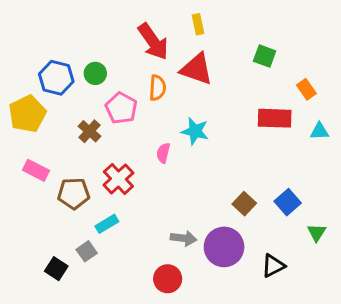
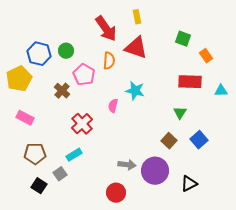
orange rectangle: (306, 89) -> (206, 56), moved
brown pentagon: (74, 193) -> (35, 154), moved
green triangle: (317, 232) -> (180, 113), moved

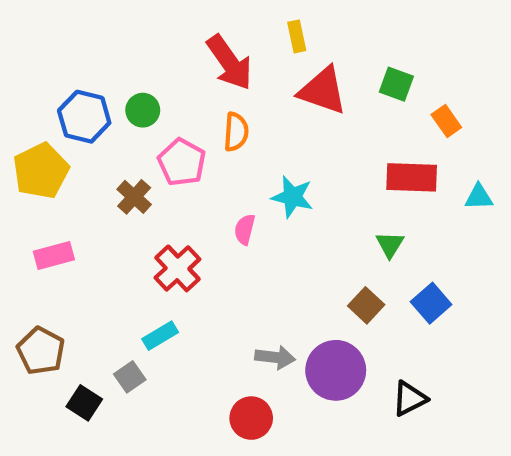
red triangle: (136, 48) -> (323, 91), moved
pink rectangle: (25, 118) -> (54, 255), turned -42
brown pentagon: (35, 154) -> (41, 351), moved, turned 30

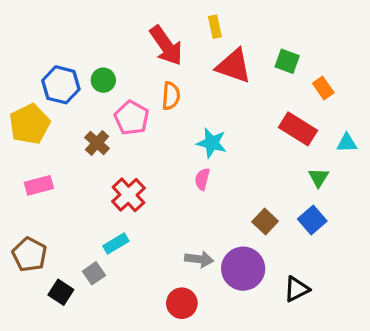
red rectangle: (412, 177) -> (298, 129), turned 30
pink semicircle: (245, 229) -> (202, 179), moved
green triangle: (390, 245) -> (319, 178), moved

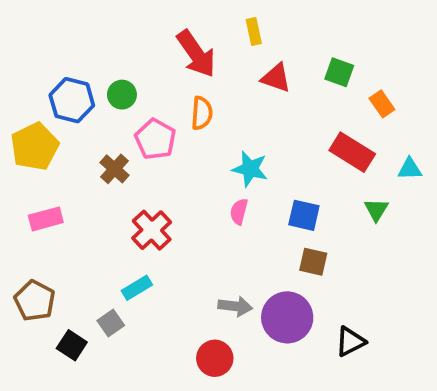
red triangle: (234, 66) -> (276, 78), size x0.7
blue square: (312, 220) -> (304, 215), moved, turned -36
brown square: (265, 222) -> (313, 262), turned -30

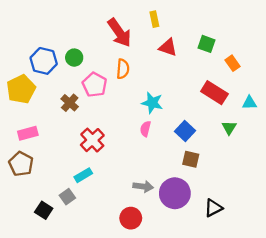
blue square: (304, 215) -> (185, 131), turned 30
brown pentagon: (35, 301) -> (21, 164), moved

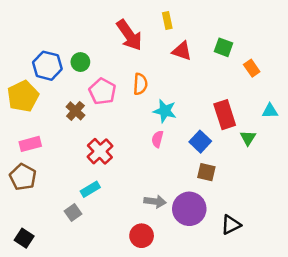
orange semicircle: (123, 69) -> (140, 84), moved
red rectangle: (214, 93) -> (225, 115), moved, turned 40
black square: (44, 210) -> (24, 238), moved

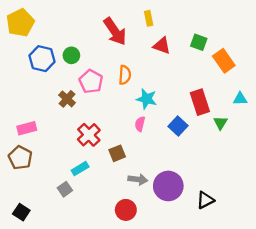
orange rectangle: (252, 68) -> (224, 61), size x1.5
yellow pentagon: (23, 96) -> (20, 23), moved
brown square: (206, 172) -> (117, 153), moved, turned -35

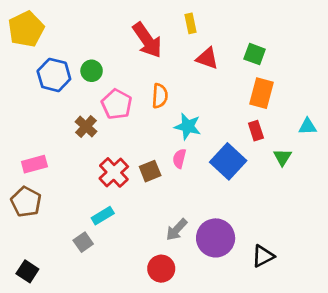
orange rectangle: (224, 61) -> (262, 93), moved, turned 50
red rectangle: (200, 102) -> (256, 131), size x0.6
blue square: (178, 126) -> (228, 161), size x1.4
brown square: (117, 153) -> (150, 171), moved
gray arrow: (138, 179) -> (177, 230), turned 126

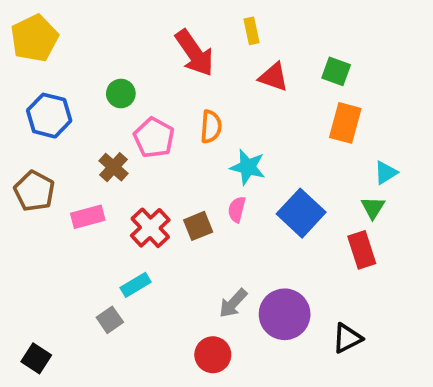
blue hexagon: (54, 75) -> (49, 116), moved
cyan triangle: (307, 127) -> (386, 173), moved, turned -30
red rectangle: (256, 131) -> (362, 250), moved, size x1.4
pink rectangle: (34, 164) -> (88, 217), moved
brown pentagon: (26, 202) -> (34, 191), moved

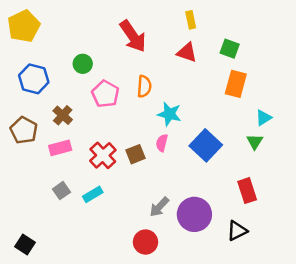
yellow rectangle: (251, 31) -> (191, 20), moved
brown cross: (113, 167) -> (63, 115), moved
red rectangle: (362, 250) -> (247, 191), moved
gray square: (110, 320) -> (61, 191), moved

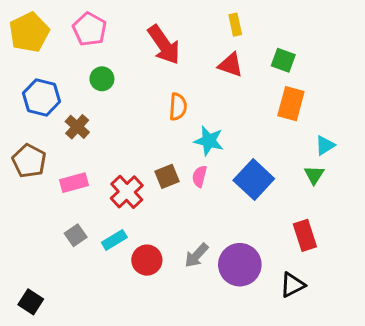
pink pentagon: (105, 94) -> (90, 29), moved
brown cross: (63, 115) -> (77, 127), moved
brown square: (135, 154) -> (167, 176), moved
red circle: (145, 242) -> (147, 260), moved

